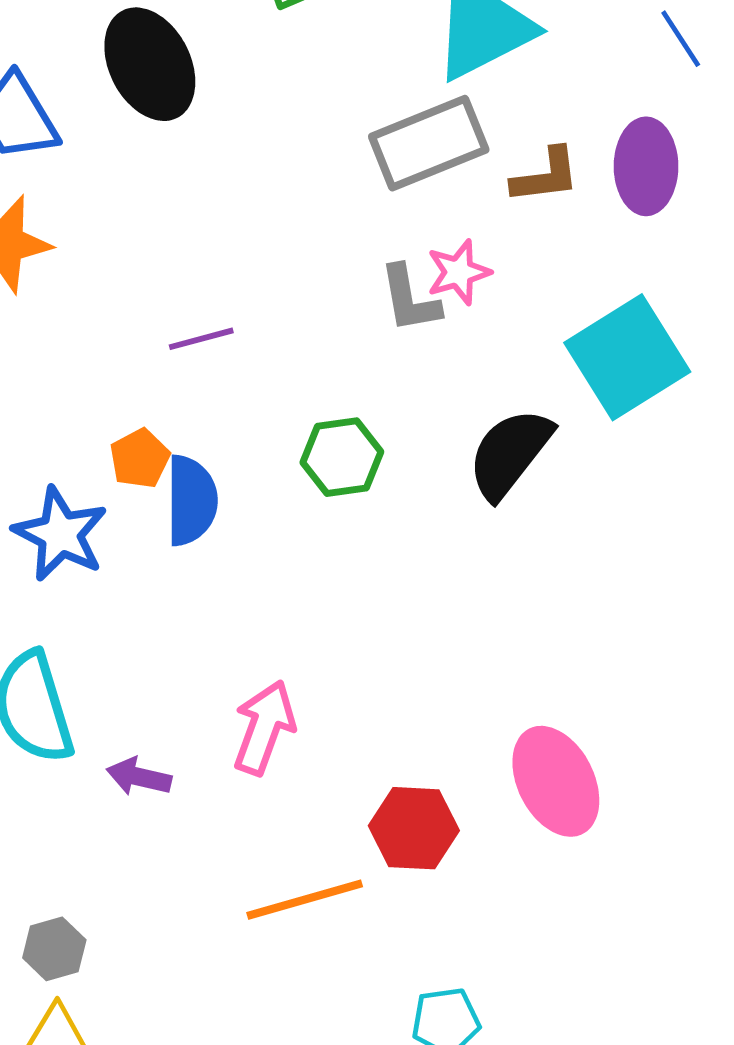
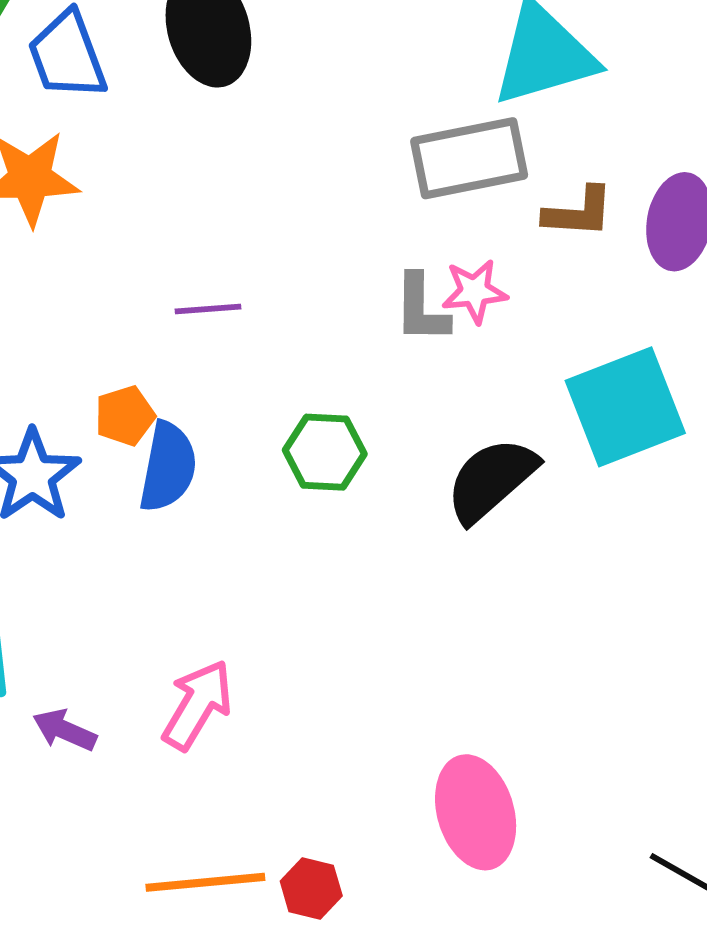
red hexagon: (414, 828) -> (311, 888), moved, size x0.7

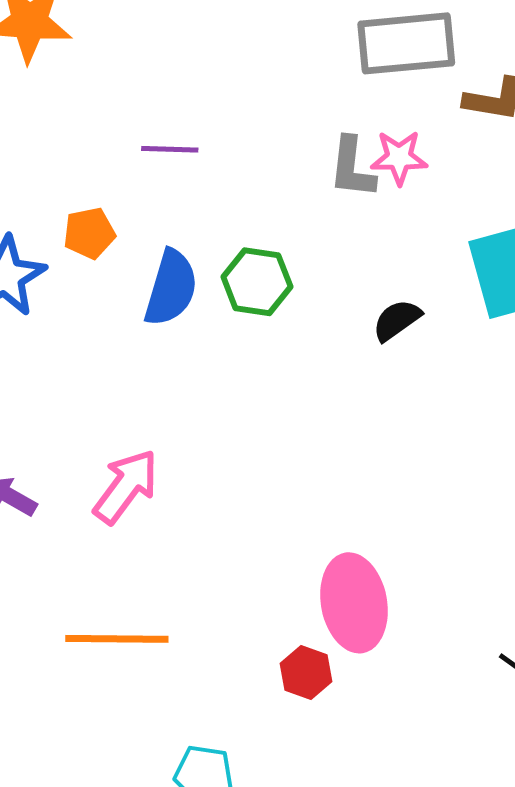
blue semicircle: (168, 467) -> (171, 288), moved
black semicircle: (491, 480) -> (397, 320), size x0.6
red hexagon: (311, 888) -> (306, 672), moved

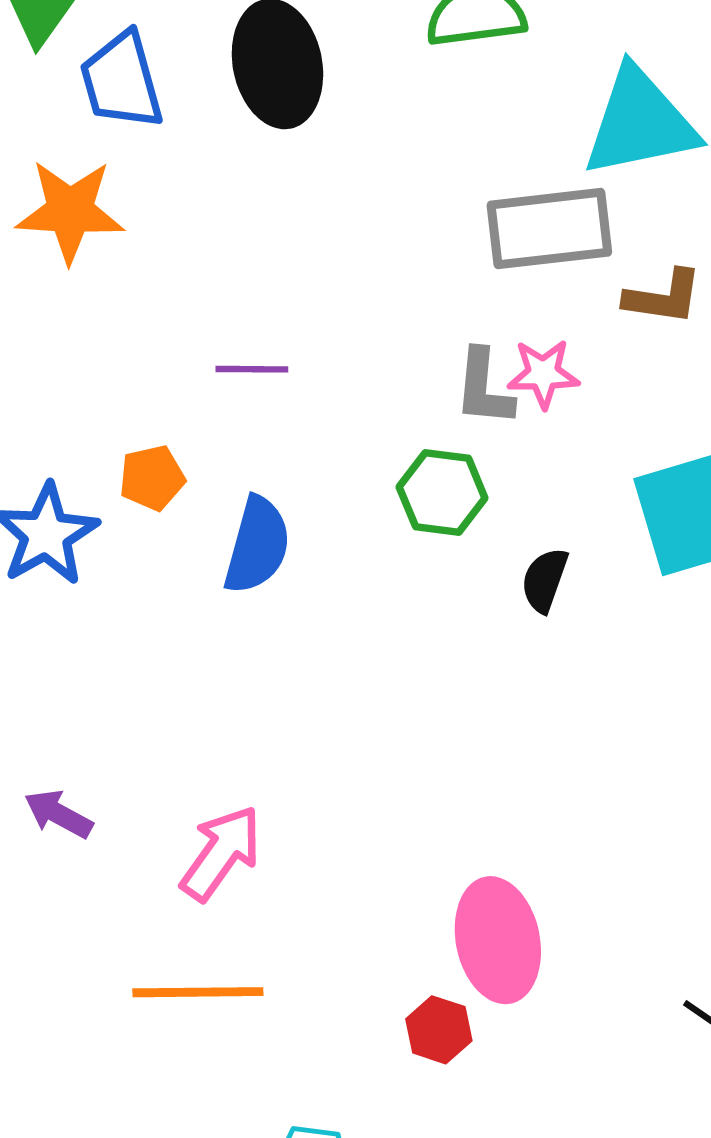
green hexagon: (257, 282) -> (442, 492), moved
black semicircle: (397, 320) -> (545, 580), turned -34
pink arrow: (126, 486) -> (221, 853), moved

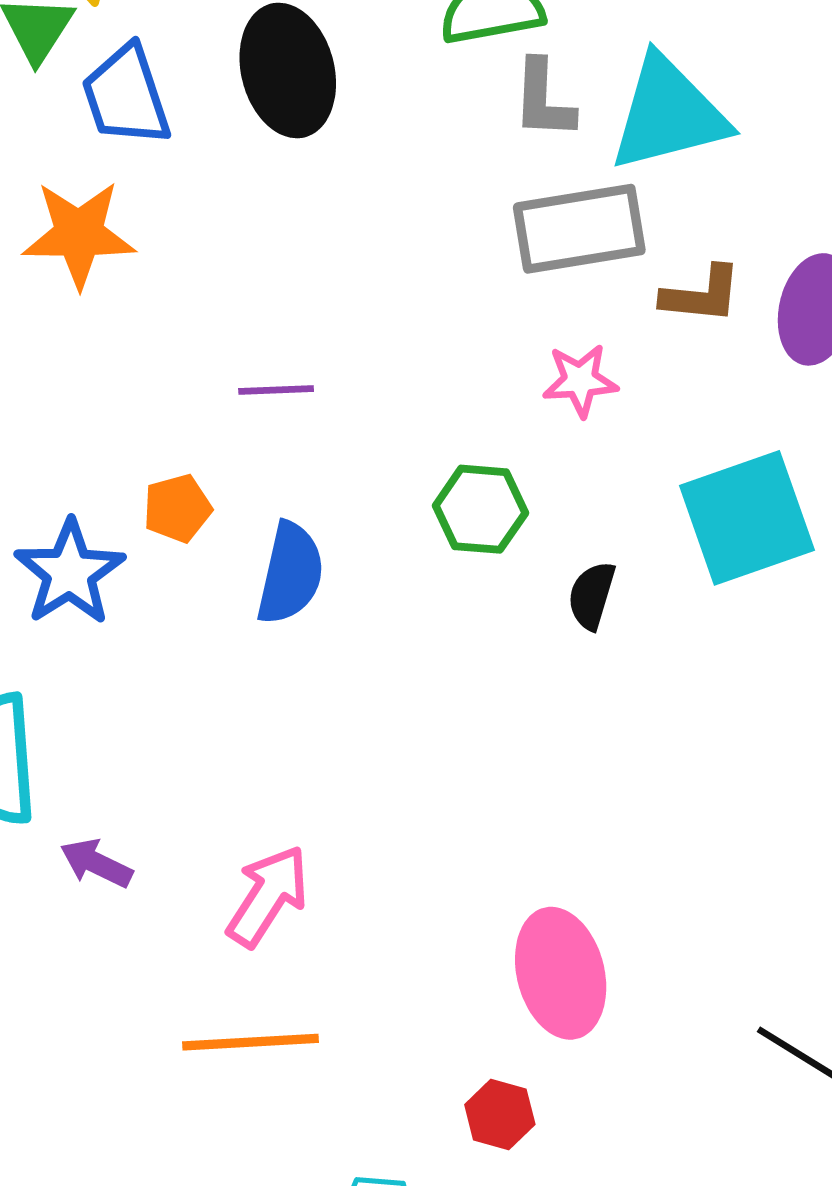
gray L-shape: (484, 388) -> (543, 100), moved
red hexagon: (439, 1030) -> (500, 1115), moved

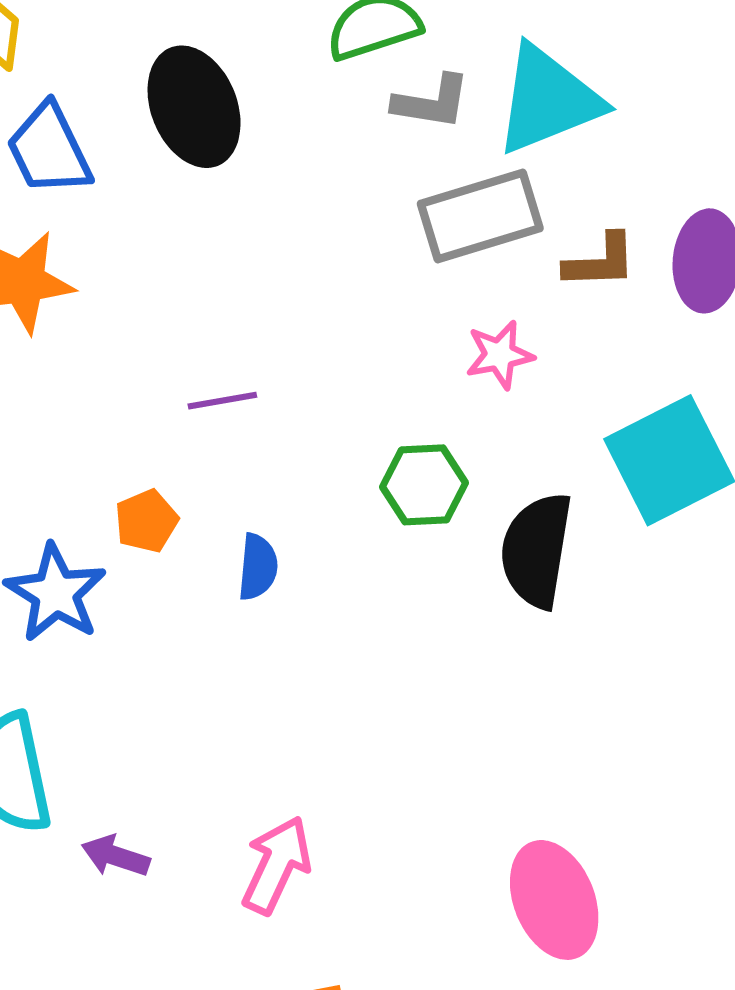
gray L-shape: (543, 100) -> (432, 102), turned -76
blue semicircle: (290, 573) -> (258, 567), size x0.7
black semicircle: (592, 595) -> (536, 550), size x1.8

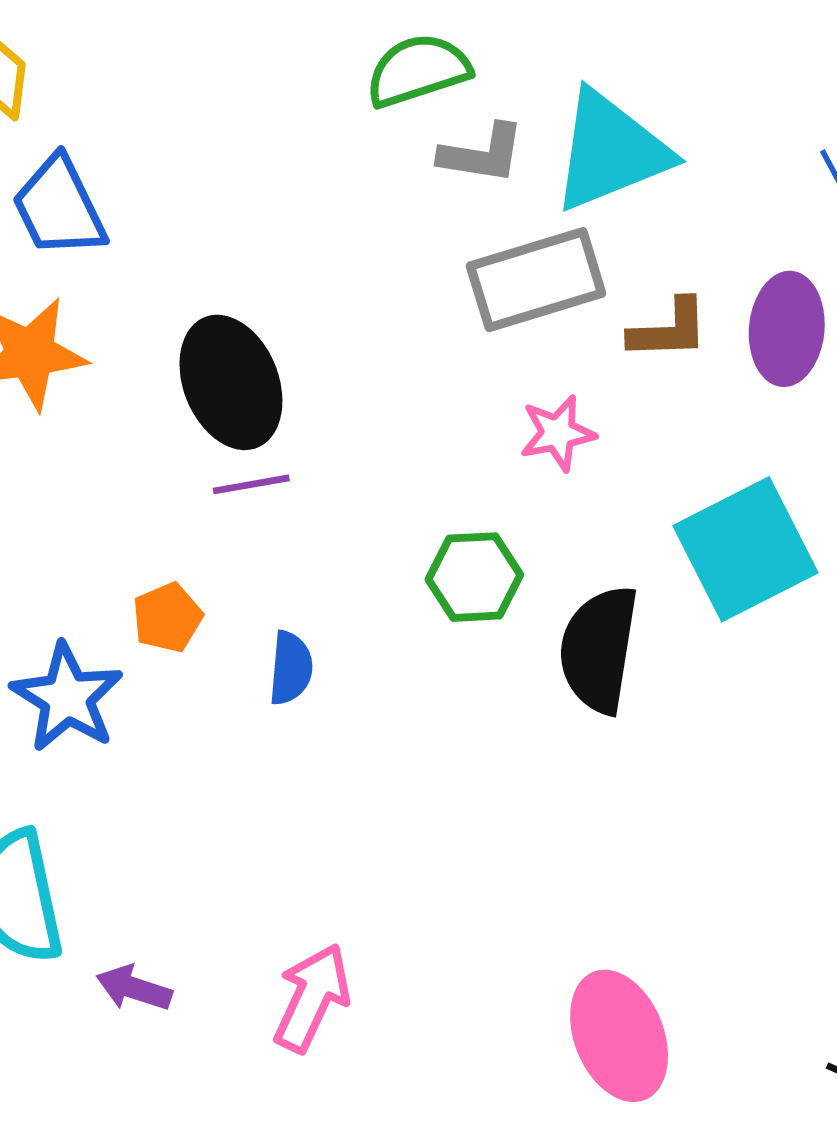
black ellipse: (194, 107) -> (231, 382), moved

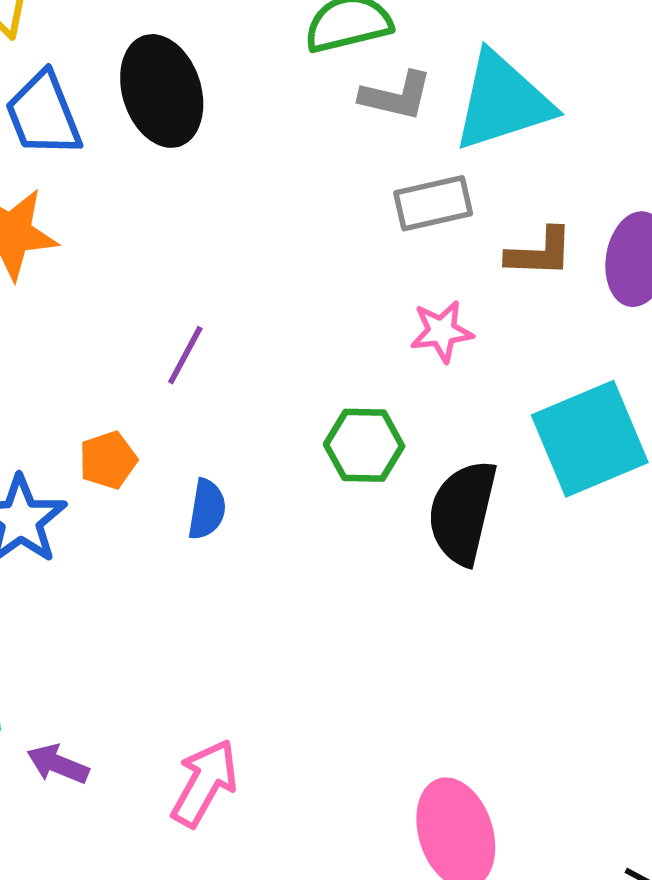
gray rectangle: (536, 280) -> (433, 203), size x0.7
black ellipse: (231, 382) -> (162, 91), moved
purple line: (251, 484) -> (185, 355), turned -56

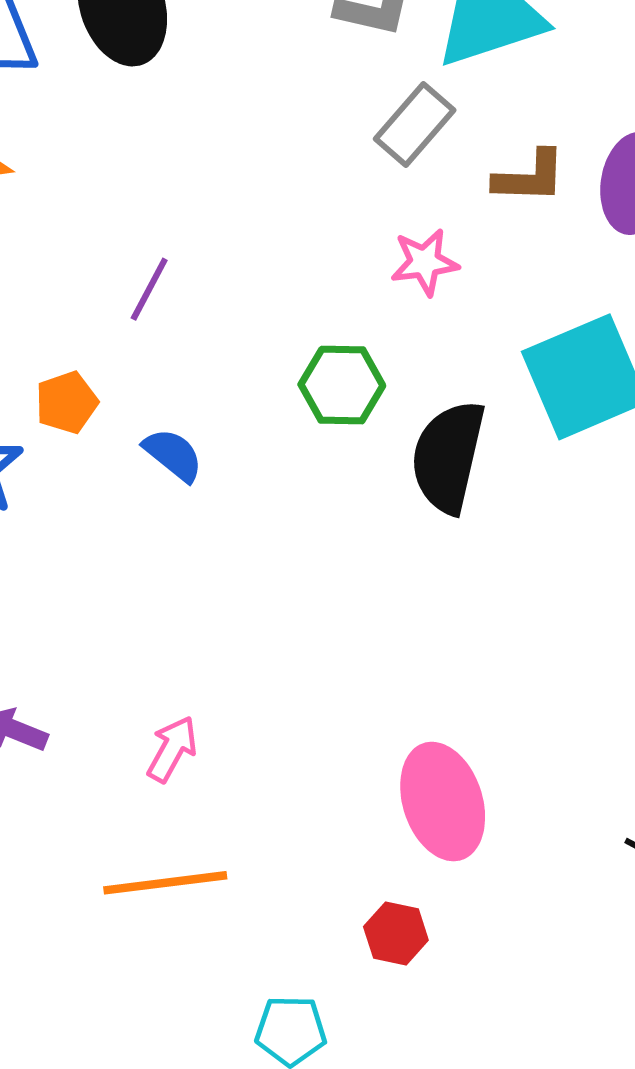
gray rectangle: (433, 203) -> (415, 124), turned -36
blue semicircle: (207, 509) -> (173, 455), turned -60
pink arrow: (204, 783) -> (172, 749), size x0.7

